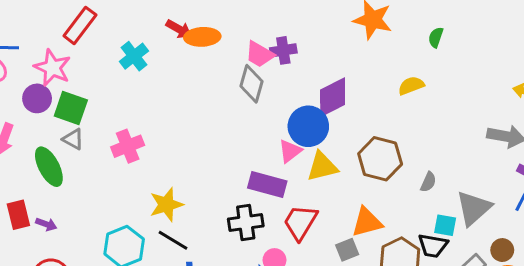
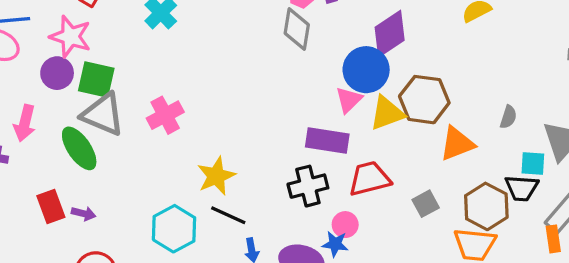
gray triangle: (73, 139) -> (103, 114), size x1.8
brown hexagon: (380, 159) -> (424, 100), moved
red trapezoid: (300, 222) -> (369, 179), turned 51
orange triangle: (367, 222) -> (457, 144), moved

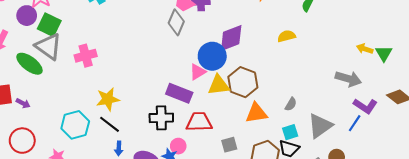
green ellipse: (79, 148) -> (30, 64), turned -32
cyan square: (533, 163) -> (290, 132), moved, turned -35

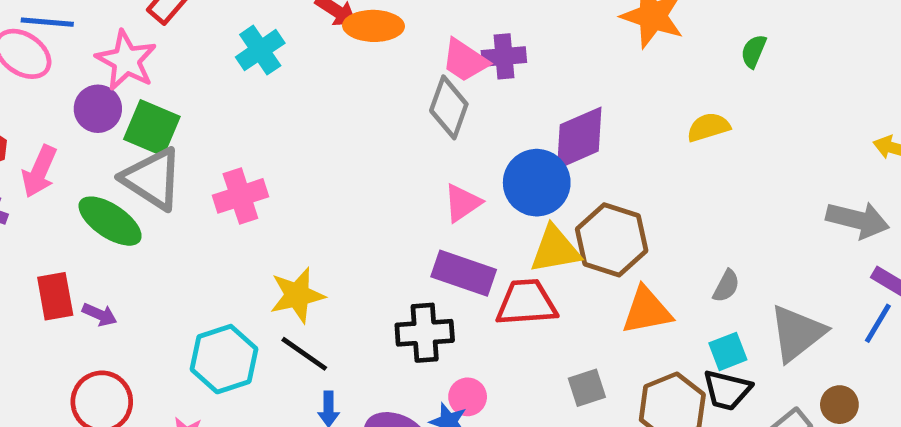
pink triangle: (198, 72) -> (462, 203), moved
red trapezoid: (199, 122) -> (526, 303), moved

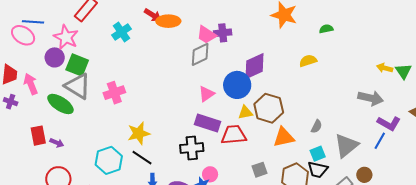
green semicircle: (754, 51) -> (326, 29), turned 56
gray diamond: (449, 107) -> (200, 54), turned 45
pink arrow: (39, 171) -> (31, 84), turned 135
yellow triangle: (555, 250) -> (245, 113), size x0.7

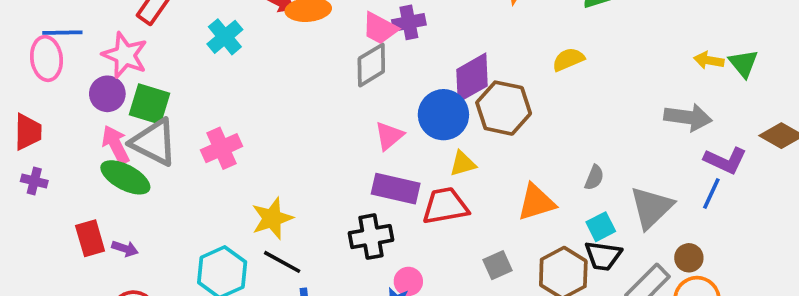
pink ellipse: (23, 35) -> (46, 58), turned 55
pink arrow: (31, 84) -> (116, 145), moved
brown hexagon: (269, 108) -> (504, 108), moved

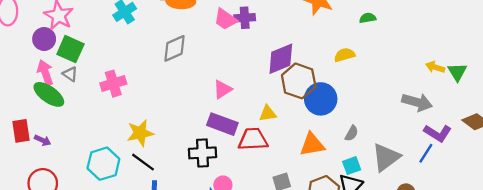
gray diamond: (371, 65) -> (174, 48), moved
blue circle: (443, 115) -> (321, 99), moved
gray triangle: (154, 142) -> (70, 74), size x0.5

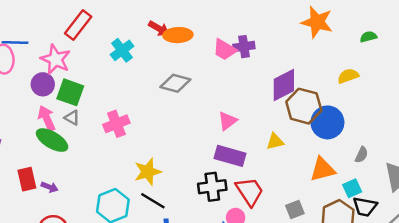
gray diamond: (174, 48) -> (175, 83), turned 44
red trapezoid: (253, 139) -> (250, 191), moved, turned 64
cyan square: (352, 166) -> (352, 188), moved

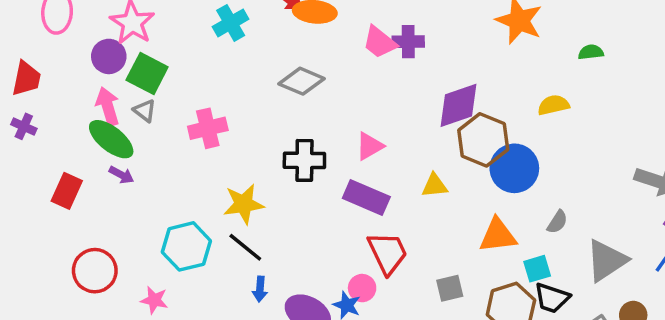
red rectangle: (27, 179) -> (67, 191), turned 30
purple arrow: (50, 187) -> (121, 175), moved
black cross: (212, 187) -> (304, 160), moved

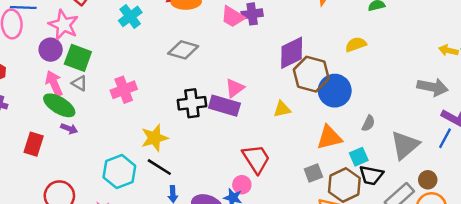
purple rectangle: (366, 197) -> (224, 106), moved
gray square: (450, 288) -> (313, 173), moved

